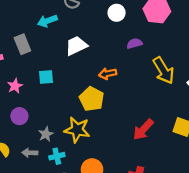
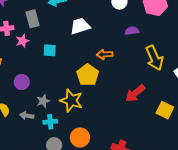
pink star: (15, 86) -> (22, 41), moved
red arrow: (143, 130) -> (135, 93), moved

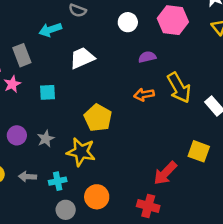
orange arrow: (105, 54) -> (144, 95), moved
red arrow: (135, 93) -> (165, 173), moved
gray star: (43, 101) -> (46, 139), moved

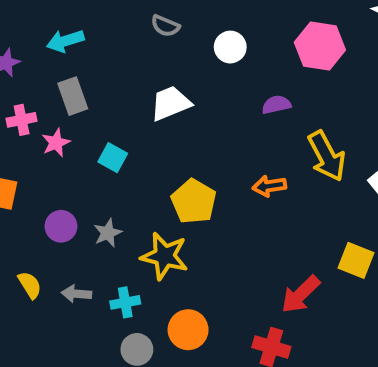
white circle: (128, 22) -> (230, 47), moved
cyan arrow: (50, 30) -> (65, 41), moved
cyan square: (47, 92) -> (113, 158), turned 30
orange arrow: (144, 95) -> (269, 186), moved

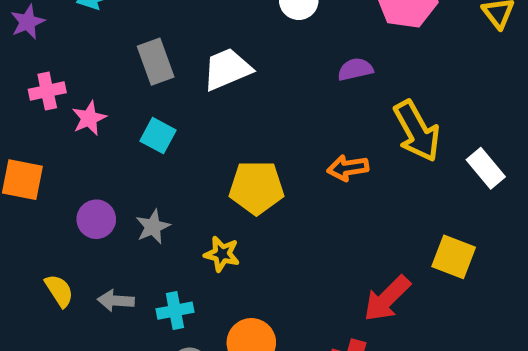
gray rectangle: (73, 96) -> (156, 62), moved
yellow pentagon: (194, 201) -> (257, 187), turned -30
yellow star: (165, 256) -> (222, 254), size x0.6

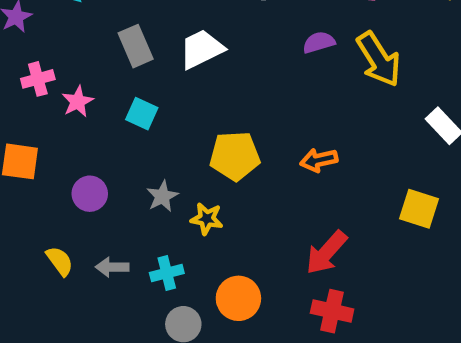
yellow arrow: (417, 131) -> (379, 59), moved
orange arrow: (348, 168) -> (319, 160), moved
gray star: (153, 227) -> (162, 196), moved
red arrow: (387, 299) -> (326, 252), moved

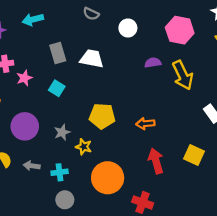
white trapezoid: (201, 49) -> (92, 59), turned 30
purple circle: (90, 194) -> (25, 126), size x1.5
red arrow: (326, 252) -> (156, 161), moved, turned 115
orange circle: (238, 298) -> (108, 178), moved, size x1.4

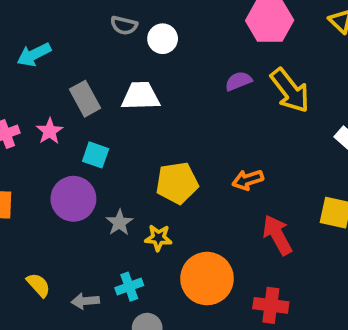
white circle: (128, 28) -> (163, 39), moved
pink star: (24, 78) -> (50, 131), moved
purple circle: (25, 126) -> (73, 199), moved
gray arrow: (32, 166) -> (85, 301), moved

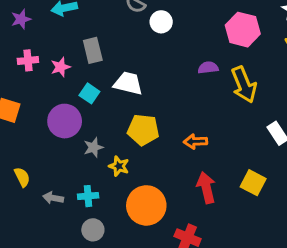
white trapezoid: (141, 96) -> (128, 83), moved

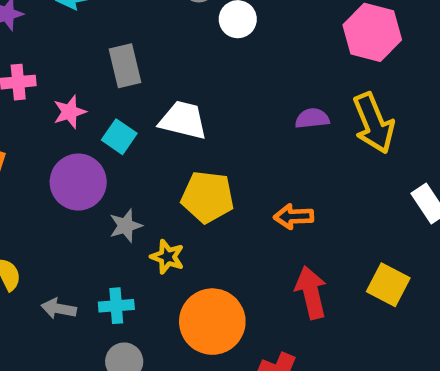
pink star: (61, 67) -> (70, 112), moved
purple semicircle: (208, 68) -> (312, 118), moved

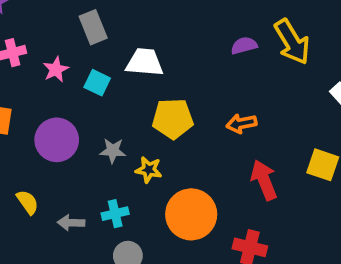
purple circle: (78, 182) -> (57, 140), moved
gray star: (126, 226) -> (113, 151), turned 30

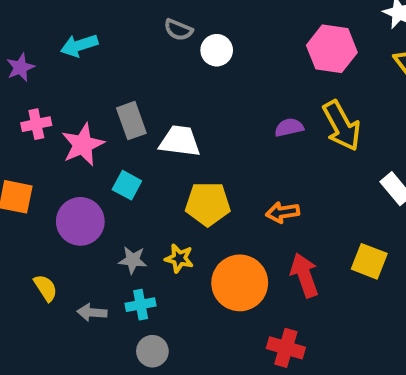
gray rectangle: (93, 27) -> (131, 121), moved
pink star: (56, 69) -> (83, 145), size x1.5
cyan square: (97, 83) -> (127, 185), moved
gray star: (113, 151) -> (133, 260), moved
orange circle: (191, 214) -> (240, 283), moved

